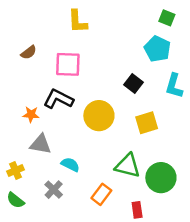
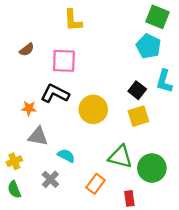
green square: (167, 18) -> (158, 17), size x1.5
black square: (134, 83) -> (137, 90), moved
green semicircle: (15, 200) -> (14, 189), turned 30

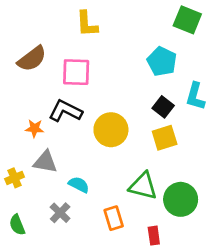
cyan pentagon: (149, 46) -> (162, 61), moved
brown semicircle: (27, 50) -> (32, 59), size x1.6
yellow cross: (14, 161) -> (15, 178), moved
orange rectangle: (95, 184) -> (114, 218), turned -54

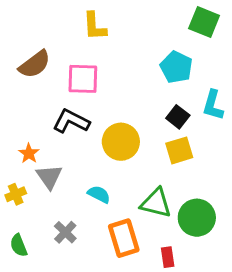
orange star: (35, 128) -> (29, 153), moved, turned 30
gray triangle: (45, 162) -> (49, 177), turned 45
cyan semicircle: (79, 185) -> (99, 194), moved
orange rectangle: (114, 218) -> (124, 238), size x1.4

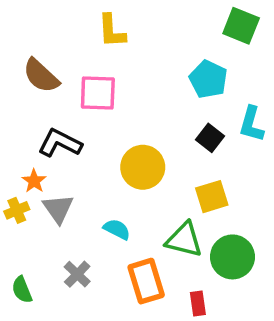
brown semicircle: (35, 64) -> (41, 76), turned 80
black L-shape: (71, 121) -> (60, 143), moved
yellow square: (179, 150) -> (212, 197), moved
yellow cross: (16, 194) -> (17, 210), moved

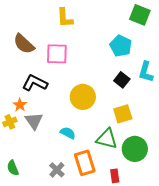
gray cross: (77, 274) -> (57, 170), moved

